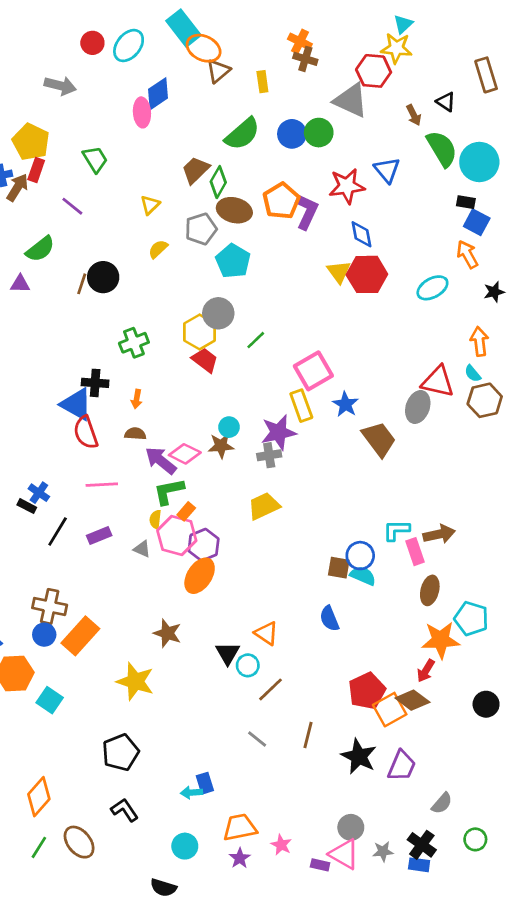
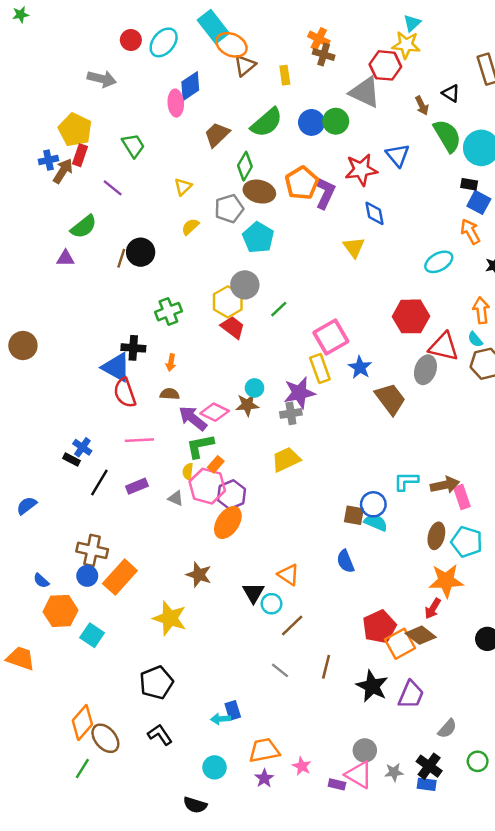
brown trapezoid: (196, 170) -> (217, 135), moved
red hexagon: (367, 274) -> (411, 316), moved
pink rectangle: (415, 552) -> (462, 497), moved
cyan pentagon: (471, 619) -> (467, 542), moved
brown ellipse: (79, 842) -> (105, 738), moved

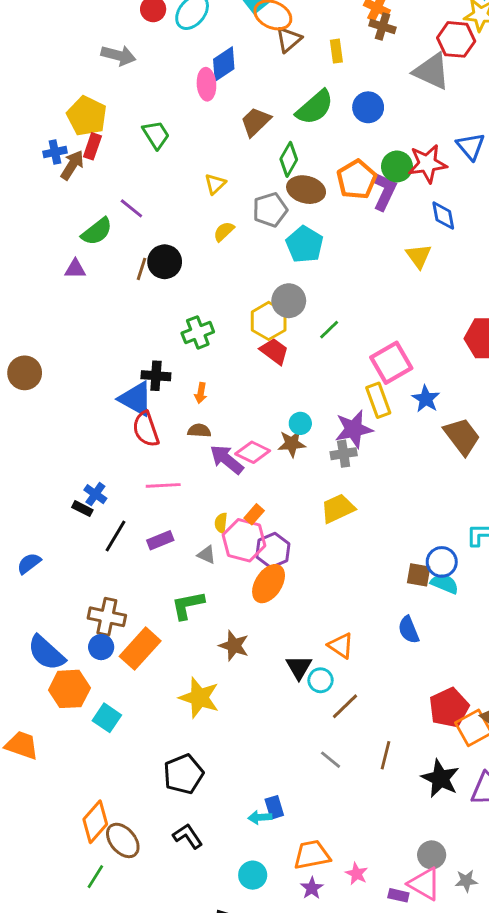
green circle: (336, 121) -> (397, 166), moved
purple line: (113, 188) -> (131, 208), moved
green L-shape: (200, 446) -> (188, 605), moved
blue semicircle: (41, 581) -> (46, 653), size x2.0

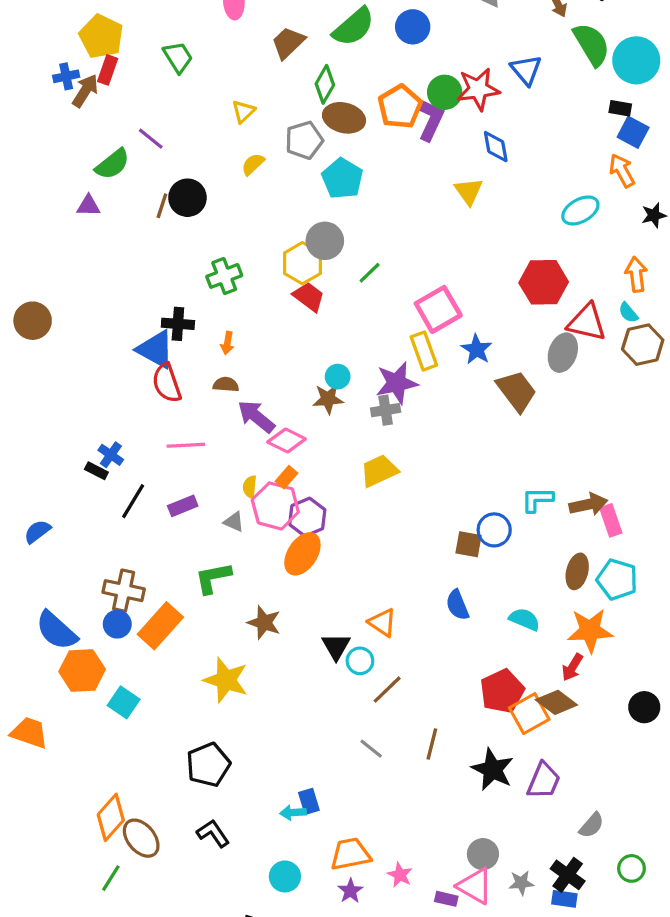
pink diamond: (253, 452) -> (287, 440), moved
cyan semicircle: (445, 584) -> (524, 619), moved

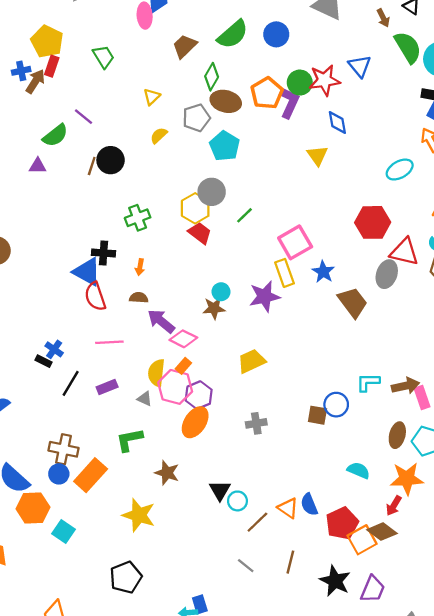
gray cross: (386, 410) -> (256, 423), moved
yellow semicircle: (250, 487) -> (156, 373), size x1.6
blue semicircle: (457, 605) -> (309, 504), moved
orange triangle: (382, 623) -> (288, 508), moved

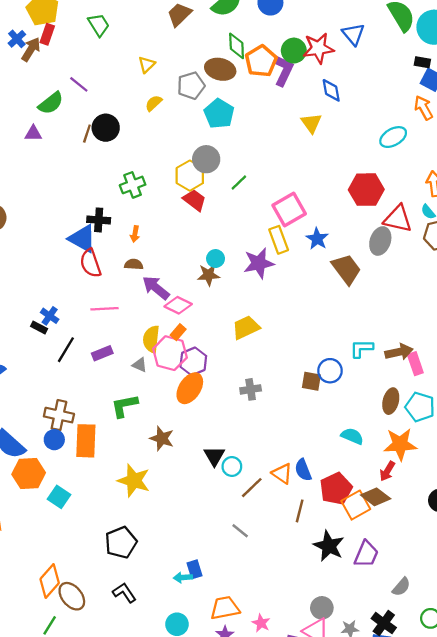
blue cross: (21, 71) -> (17, 39), turned -30
green diamond: (212, 77) -> (237, 46), moved, turned -32
orange rectangle: (91, 475) -> (86, 441), turned -40
brown line: (290, 562) -> (300, 511), moved

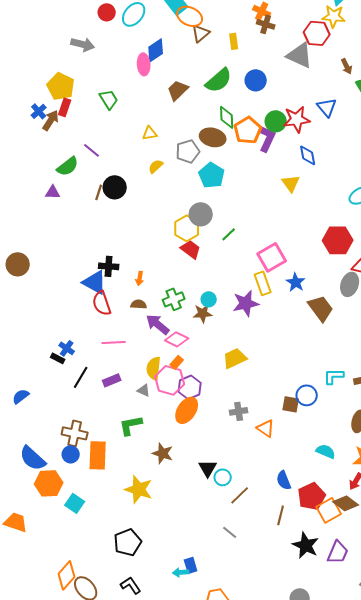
yellow triangle: (147, 65) -> (150, 133), turned 35
green cross: (133, 185) -> (174, 299), moved
orange triangle: (282, 474) -> (266, 428), moved

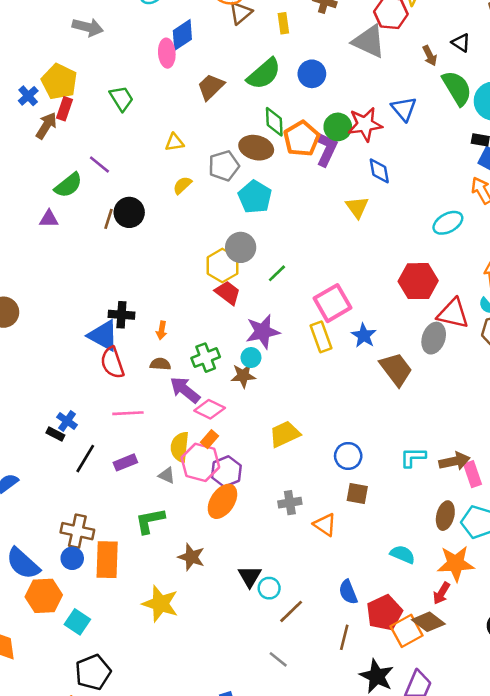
blue cross: (39, 111) -> (28, 96), moved
purple star: (246, 303) -> (263, 332), moved
blue circle: (307, 395) -> (348, 456), moved
black pentagon: (128, 542) -> (93, 672), moved

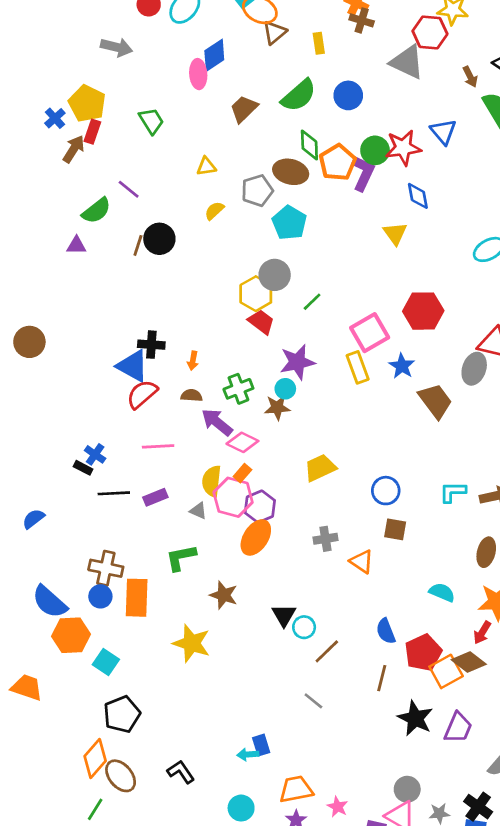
red hexagon: (418, 281) -> (423, 311), moved
red semicircle: (112, 363) -> (142, 394), turned 68
black line: (85, 459) -> (114, 493), turned 56

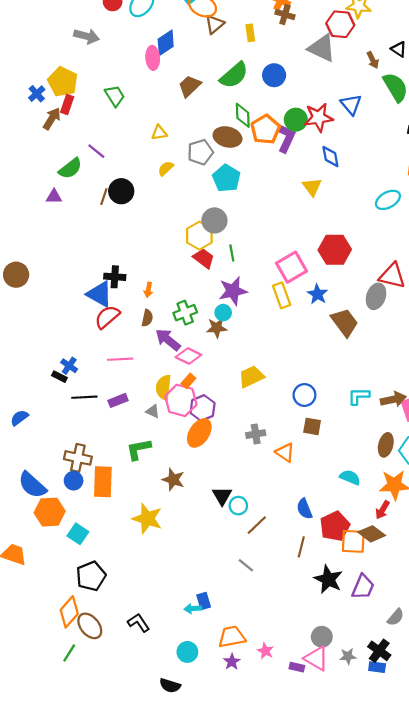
green line: (312, 302) -> (232, 253), moved, turned -56
brown semicircle: (192, 395) -> (147, 318), turned 98
orange square: (446, 671) -> (353, 541), turned 32

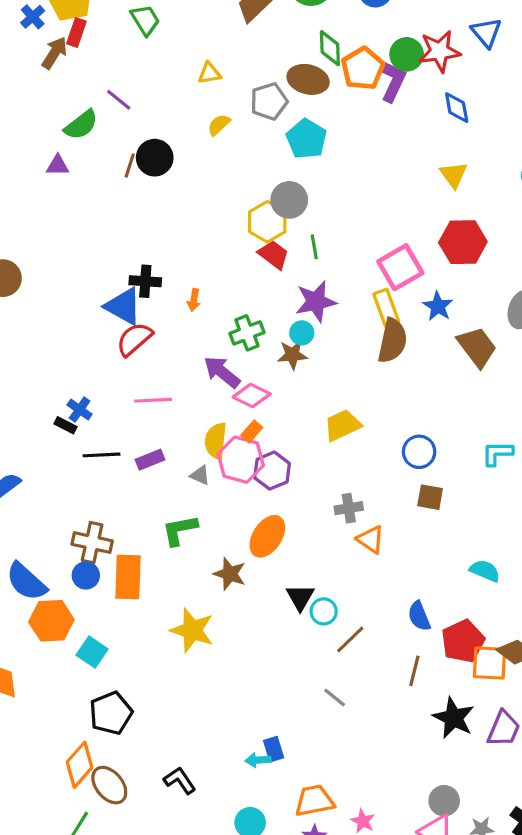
yellow triangle: (312, 187) -> (454, 175), moved
brown semicircle: (147, 318) -> (393, 341), moved, size x1.8
orange ellipse: (199, 433) -> (267, 536), moved
orange triangle: (285, 452) -> (371, 539), moved

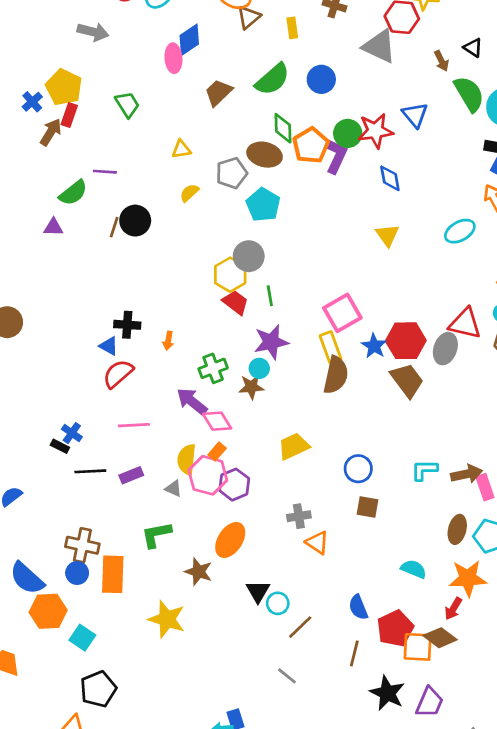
purple line: (119, 100) -> (105, 172), turned -35
red hexagon: (463, 242) -> (406, 341), moved
blue triangle: (123, 306) -> (109, 346), size x0.6
pink diamond: (252, 395) -> (217, 421), turned 32

